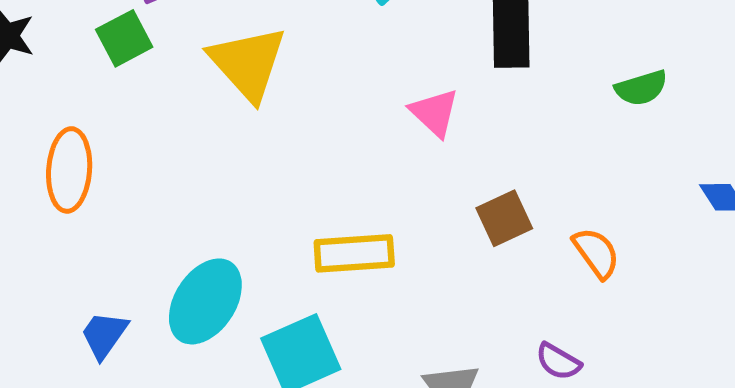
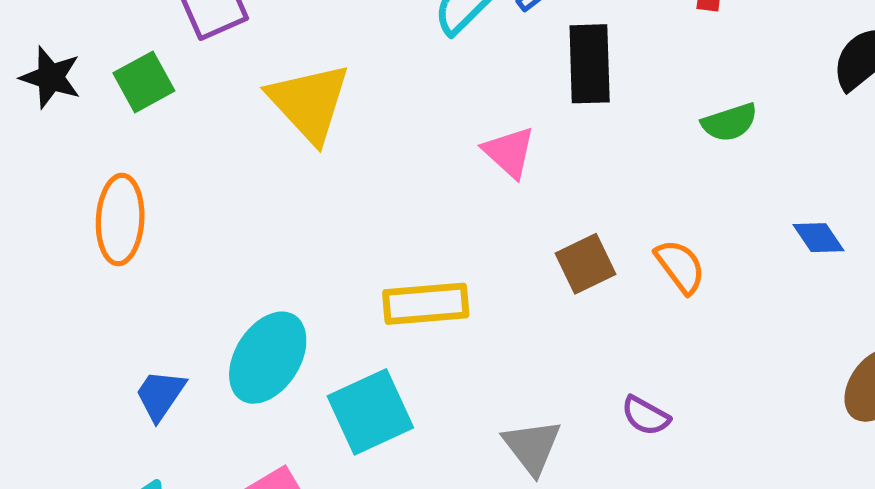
green square: (124, 38) -> (144, 82), moved
orange semicircle: (596, 253) -> (680, 266), moved

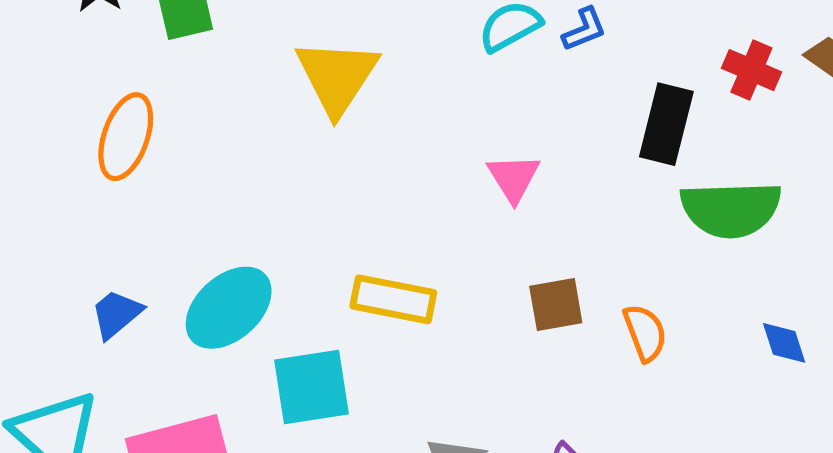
black rectangle: (590, 64) -> (666, 124), moved
green semicircle: (730, 122) -> (731, 209), size x1.8

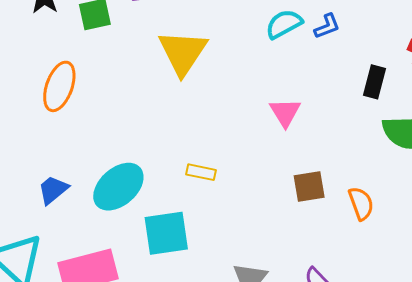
black rectangle: (666, 124) -> (374, 82), size x0.7
yellow rectangle: (393, 299) -> (201, 172), moved, size x0.6

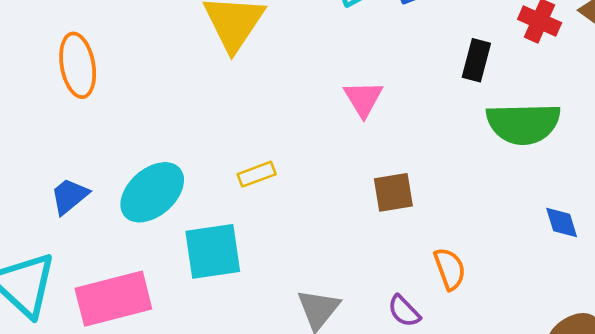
orange ellipse: (59, 86) -> (78, 65), turned -30
yellow rectangle: (201, 172) -> (257, 174), turned -32
orange semicircle: (361, 203) -> (450, 269), moved

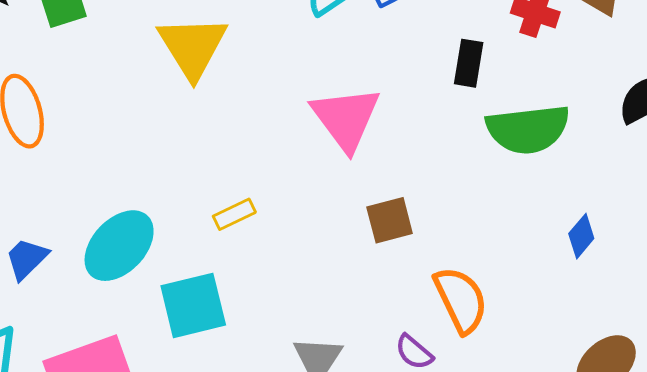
pink triangle: (363, 99) -> (346, 118), size x1.6
blue diamond: (562, 222) -> (581, 236), turned 63
orange semicircle: (450, 269) -> (461, 300), size x1.4

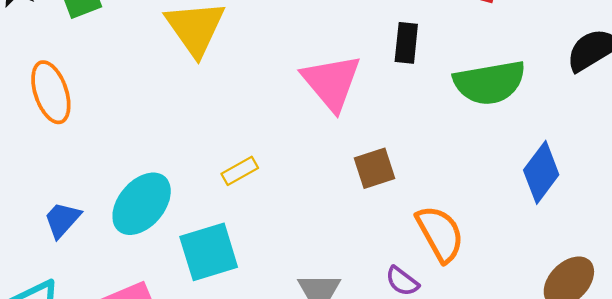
black rectangle: (469, 63) -> (406, 43), moved
blue diamond: (581, 236) -> (541, 172), size x1.6

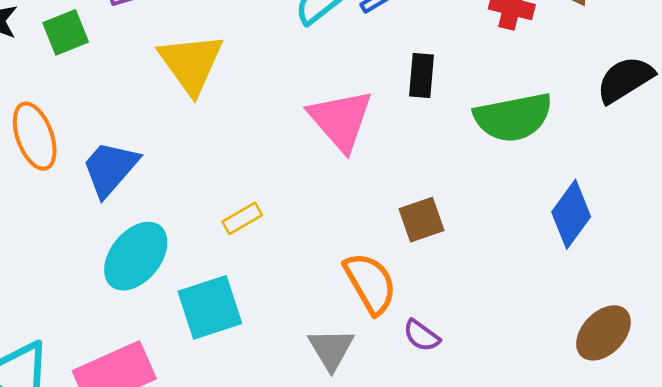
brown square: (374, 168) -> (421, 220), moved
blue trapezoid: (62, 220) -> (110, 168), moved, size x1.4
orange semicircle: (440, 234) -> (370, 283), moved

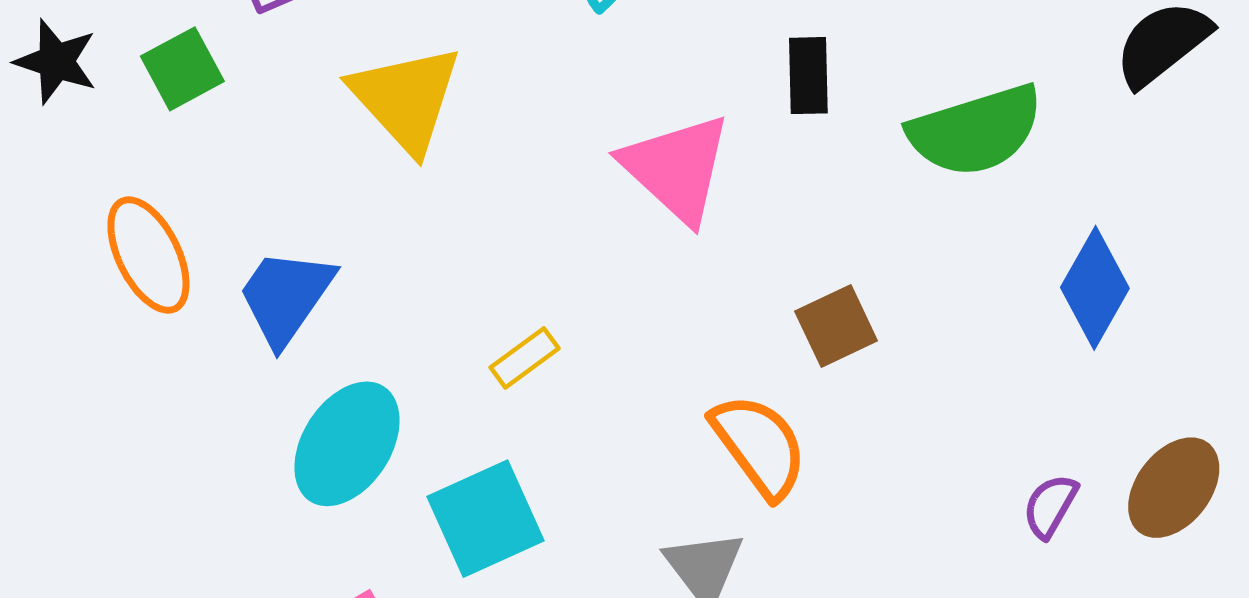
purple semicircle: (421, 336) -> (1050, 506), moved, turned 90

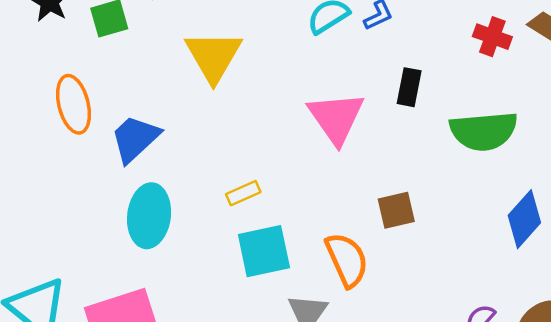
cyan ellipse: (347, 444) -> (149, 216), turned -38
cyan square: (485, 519) -> (264, 251), moved

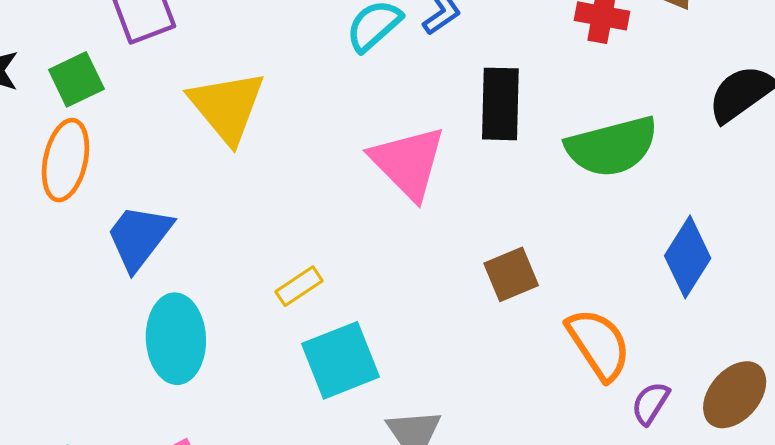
black rectangle: (409, 87) -> (500, 104), size x1.4
orange ellipse: (74, 104) -> (65, 160), moved, turned 36
orange semicircle: (347, 260) -> (599, 344), moved

